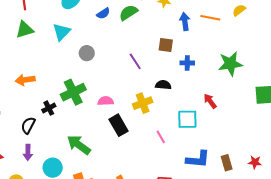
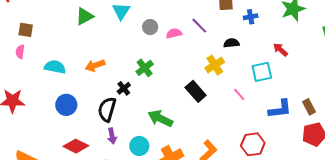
green cross: (73, 92) -> (145, 68), size x0.7
pink semicircle: (106, 101) -> (174, 33), moved
black semicircle: (28, 125) -> (107, 109), size x1.4

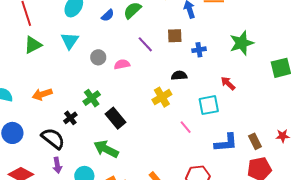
purple line: (199, 26) -> (145, 44), moved
black rectangle: (196, 91) -> (116, 118), moved
black semicircle: (107, 109) -> (53, 139), turned 110

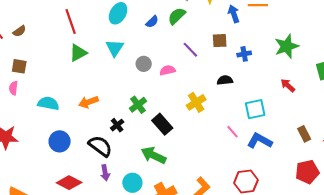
red arrow: (228, 83) -> (288, 85), moved
yellow cross: (162, 97) -> (196, 102), moved
brown rectangle: (255, 141) -> (304, 134), moved
blue L-shape: (226, 143) -> (260, 141), moved, turned -145

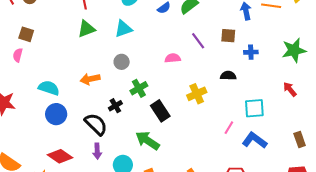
cyan triangle: (115, 48) -> (123, 29), turned 30
gray circle: (144, 64) -> (122, 62), moved
cyan semicircle: (48, 103) -> (49, 88), moved
pink line: (232, 132) -> (229, 128), turned 64

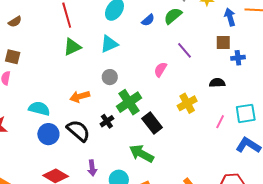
brown square: (228, 36) -> (223, 42), moved
pink semicircle: (173, 58) -> (160, 70), turned -49
green cross: (139, 88) -> (129, 102), size x1.4
black semicircle: (96, 124) -> (78, 131), moved
pink line: (229, 128) -> (220, 122), moved

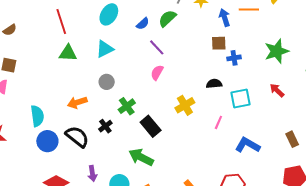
green triangle: (72, 47) -> (68, 53), turned 30
purple line: (185, 50) -> (157, 47), moved
green cross: (129, 102) -> (127, 106), size x0.7
cyan semicircle: (39, 109) -> (37, 116), turned 70
cyan square: (246, 113) -> (241, 98), moved

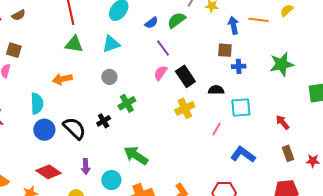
red arrow: (277, 90) -> (283, 122), moved
orange arrow: (77, 102) -> (62, 79), moved
black rectangle: (151, 126) -> (185, 76), moved

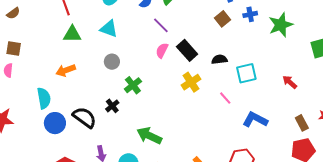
cyan triangle: (111, 44) -> (109, 29), turned 48
brown square: (225, 50) -> (223, 19), turned -35
blue cross: (239, 66) -> (250, 14), moved
pink line: (216, 129) -> (225, 98), turned -64
brown rectangle: (288, 153) -> (302, 123), moved

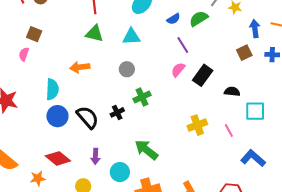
cyan triangle: (109, 29) -> (131, 37), turned -36
black rectangle: (187, 50) -> (203, 75), turned 65
yellow cross: (191, 82) -> (197, 125), moved

